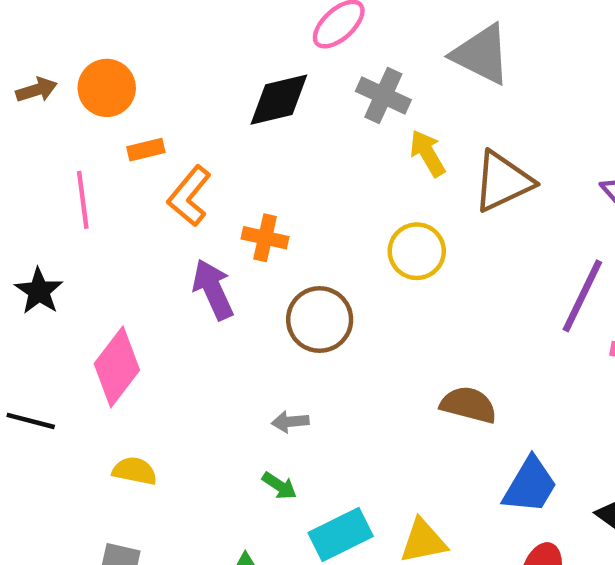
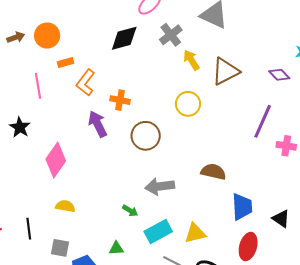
gray cross: (383, 96) -> (171, 35), turned 30
black line: (31, 421) -> (29, 229), moved, turned 70
gray arrow: (290, 422) -> (160, 186), moved, size x1.8
blue trapezoid: (530, 485) -> (242, 207), turned -32

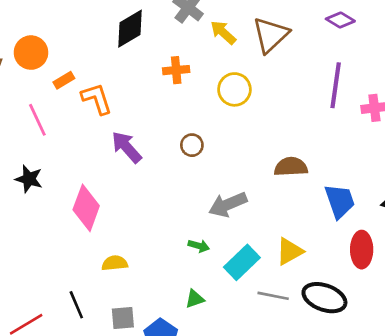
orange L-shape: (86, 83) -> (97, 99), turned 140
orange cross: (120, 100) -> (176, 70), moved
brown circle: (146, 136) -> (192, 145), size x0.6

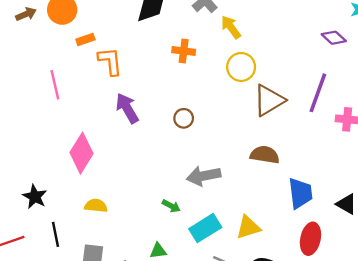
brown triangle: (271, 35) -> (269, 100), moved
yellow circle: (234, 89) -> (241, 67), moved
pink line: (37, 120) -> (55, 85), moved
black star: (29, 179) -> (35, 197), moved

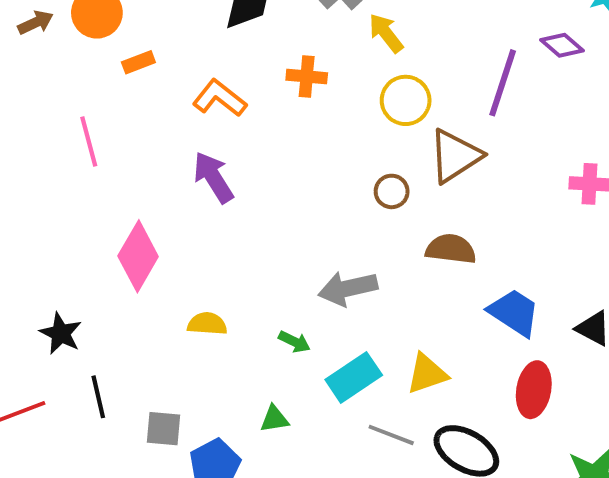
orange L-shape: (110, 61) -> (220, 98), moved, turned -44
purple line: (318, 93) -> (503, 83), moved
brown circle: (184, 118) -> (392, 191), moved
blue trapezoid: (300, 193) -> (514, 312), turned -48
yellow semicircle: (96, 206) -> (207, 324), moved

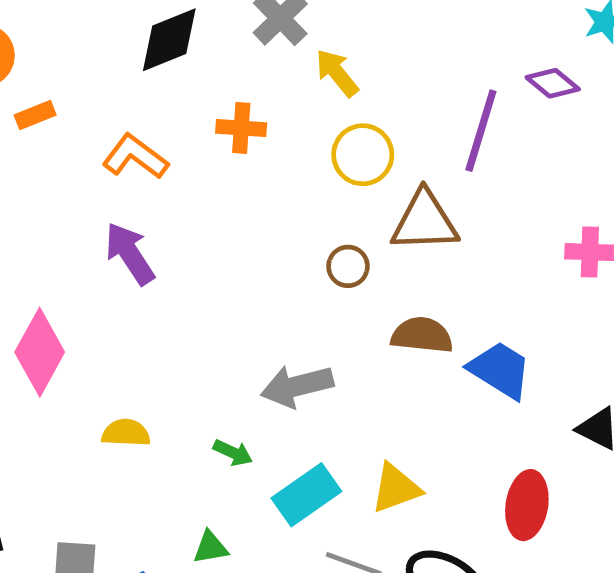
brown triangle: (455, 156) -> (425, 221), turned 32
blue trapezoid: (514, 312) -> (500, 370), moved

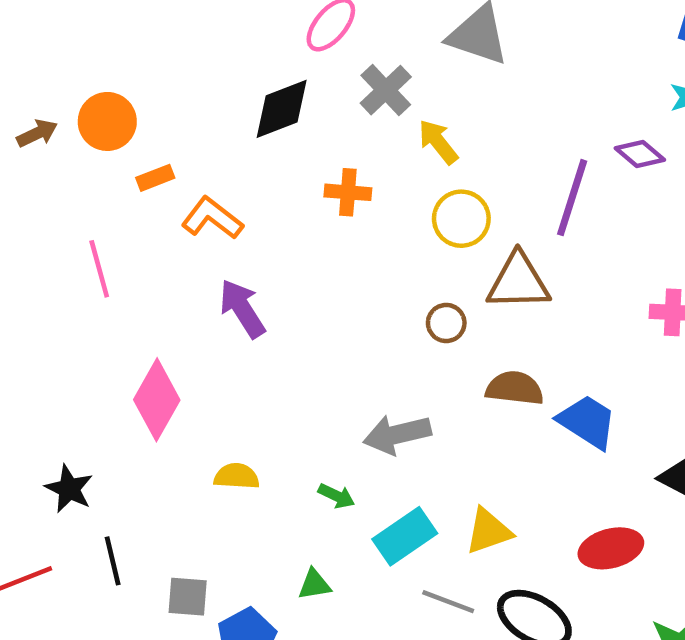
orange L-shape: (135, 157) -> (212, 218), moved
red ellipse: (527, 505) -> (611, 548), turned 66

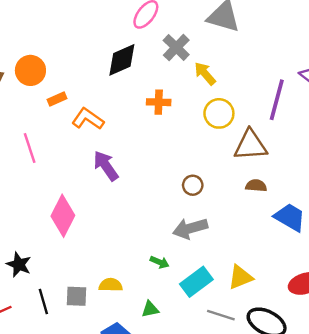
brown circle: (446, 323) -> (193, 185), moved
brown semicircle: (515, 388) -> (256, 186), moved, size x0.7
yellow semicircle: (237, 476) -> (111, 285), moved
gray square: (188, 597) -> (77, 296), moved

